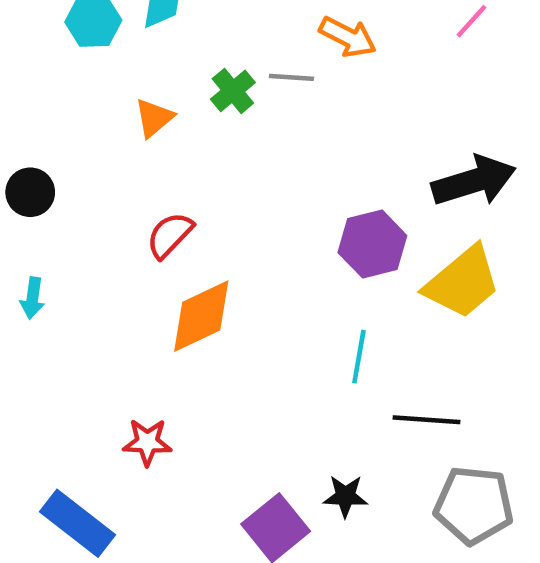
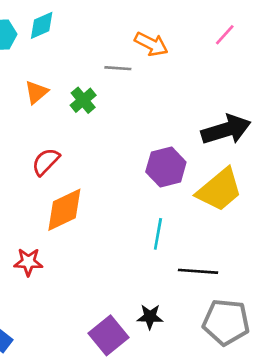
green cross: (233, 91) -> (83, 100), moved
red star: (147, 442) -> (28, 262), moved

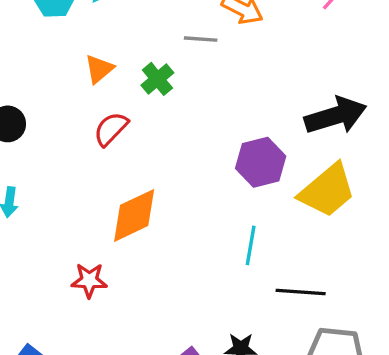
red semicircle: (46, 162) -> (111, 129), moved

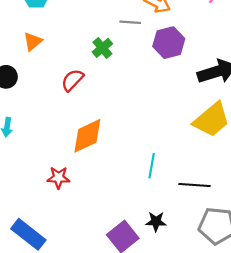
orange triangle: (99, 69) -> (33, 42), moved
purple hexagon: (261, 162) -> (169, 43), moved
cyan line: (251, 245) -> (152, 166), moved

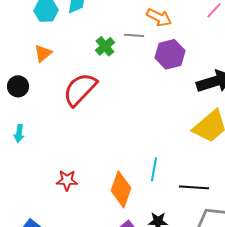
green cross: (102, 48) -> (105, 46), moved
red semicircle: (72, 80) -> (80, 89), size x1.6
orange diamond: (87, 136) -> (121, 189), moved, turned -45

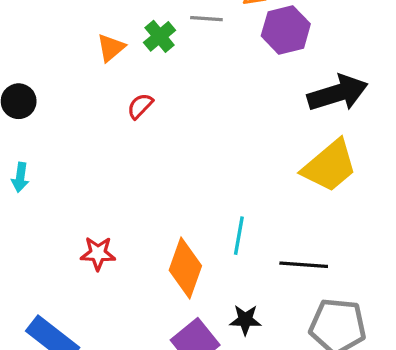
orange triangle: (43, 53) -> (111, 48), moved
purple hexagon: (170, 54) -> (286, 30), moved
red semicircle: (80, 89) -> (140, 106), moved, size x0.5

